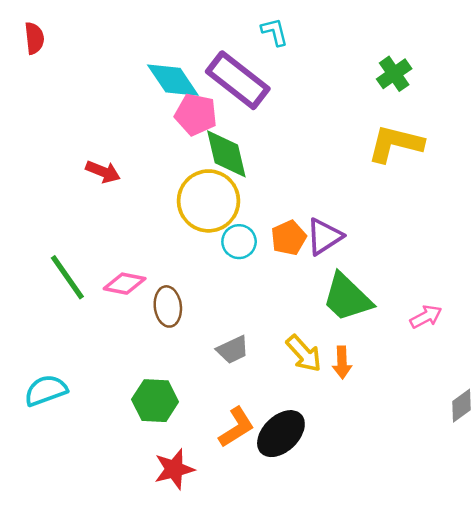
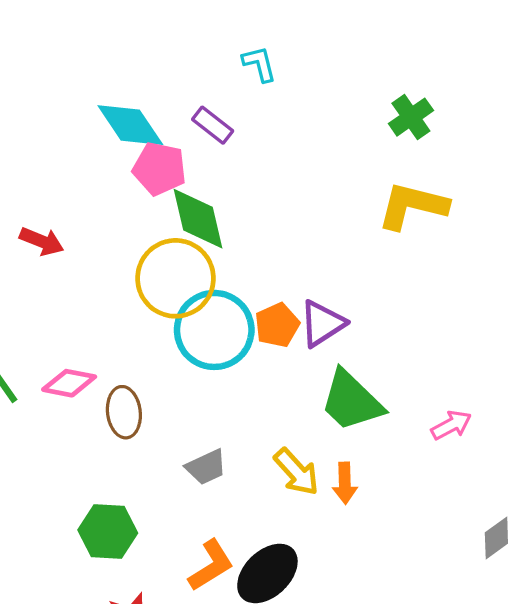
purple rectangle: (238, 80) -> (213, 125), size x0.5
cyan circle: (239, 242) -> (214, 330), size x1.8

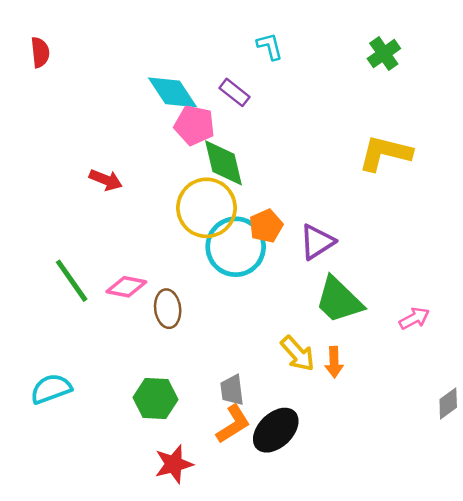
green cross: (411, 117) -> (384, 54), moved
orange pentagon: (277, 325) -> (266, 226), moved
gray trapezoid: (206, 467) -> (232, 390), moved, turned 108

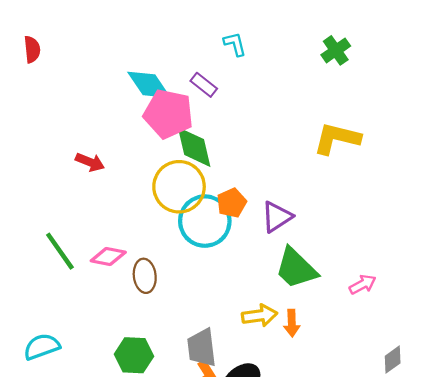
pink pentagon: (194, 125) -> (168, 114), size x1.4
yellow arrow: (298, 354) -> (260, 316), turned -56
gray trapezoid: (232, 390) -> (202, 348), size x1.4

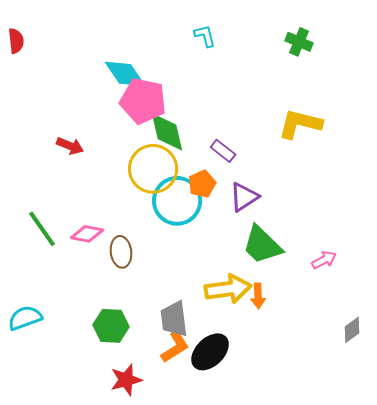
green cross: (336, 50) -> (299, 42), turned -32
purple rectangle: (204, 85) -> (223, 151), moved
yellow arrow: (260, 316) -> (228, 289), size x1.4

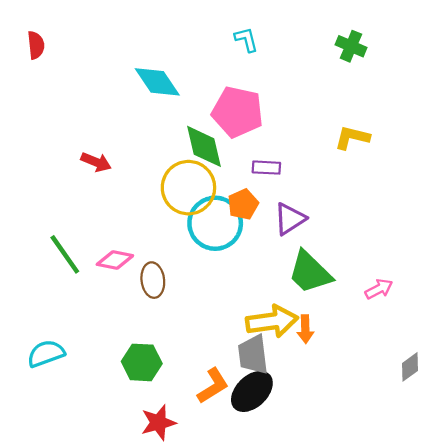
pink pentagon: (143, 101) -> (237, 112), moved
yellow L-shape: (300, 124) -> (352, 138), size x0.7
purple rectangle: (223, 151) -> (266, 168), turned -35
gray trapezoid: (174, 319) -> (253, 355), moved

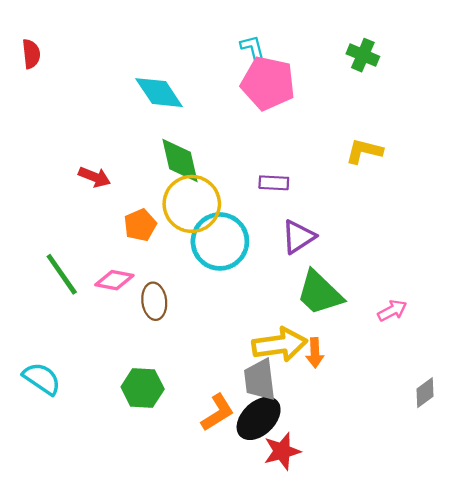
pink pentagon: (237, 112) -> (268, 83), moved
green diamond: (204, 146) -> (180, 161), moved
orange pentagon: (243, 204) -> (140, 225), moved
cyan semicircle: (46, 354) -> (42, 379), turned 54
red star: (158, 423) -> (282, 451), moved

